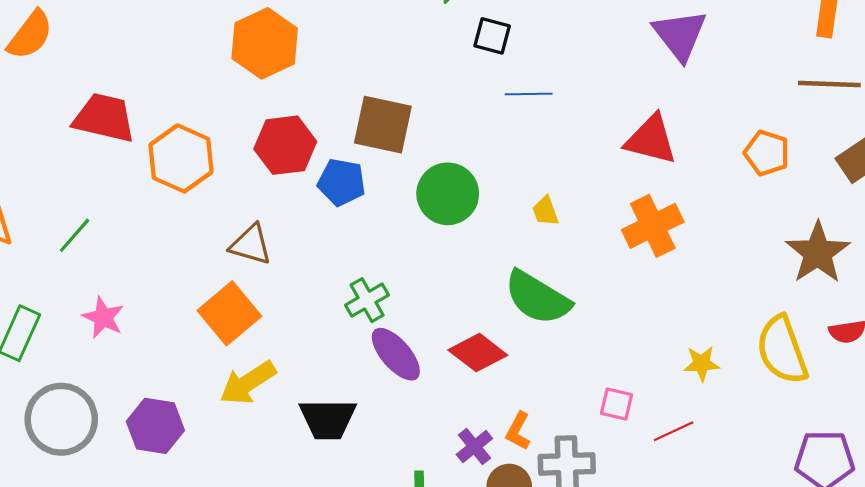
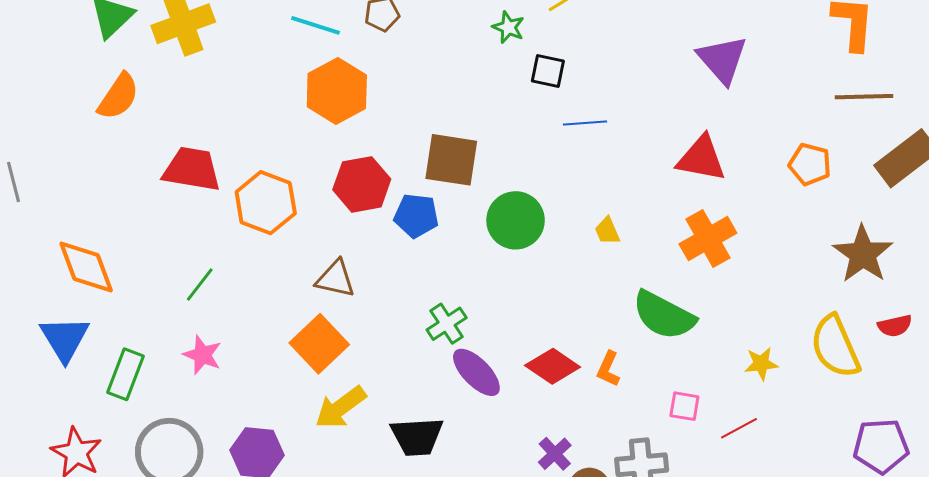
green line: (75, 235) -> (200, 285), moved
green semicircle: (537, 298) -> (664, 315), moved
orange L-shape: (518, 431) -> (608, 369), moved

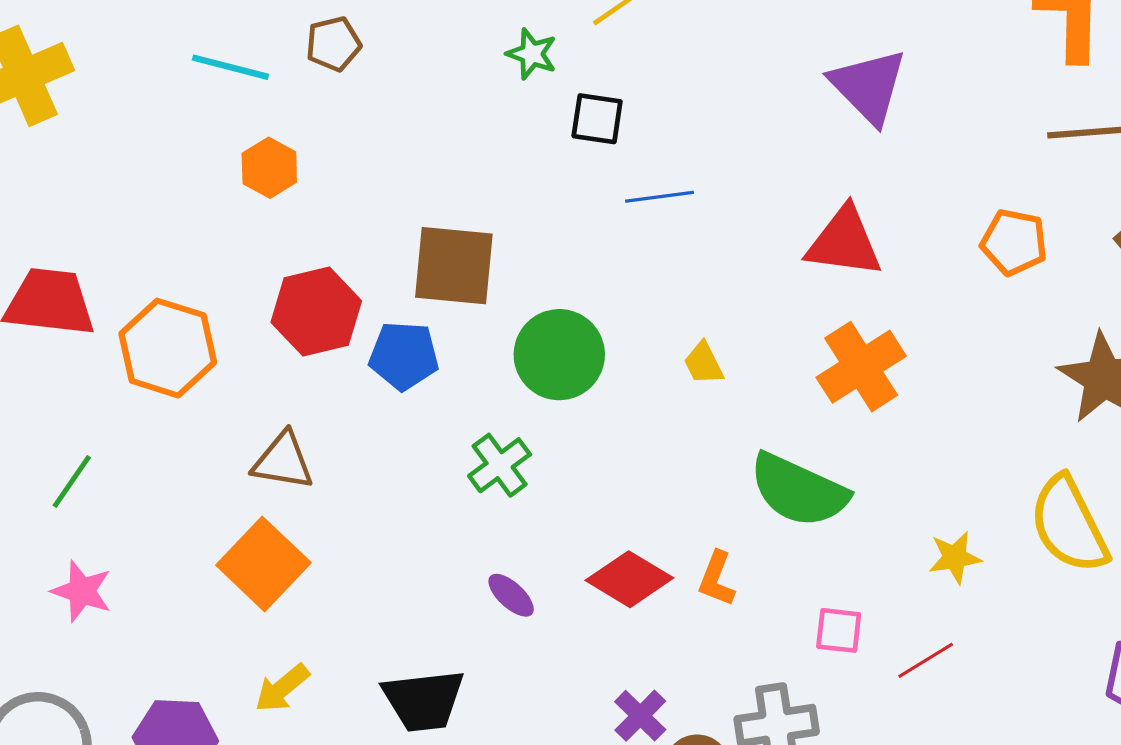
orange hexagon: (337, 91) -> (269, 168), size x0.6
green cross: (447, 324) -> (500, 465), moved
purple ellipse: (476, 372) -> (511, 595), size x0.6
yellow arrow: (341, 407) -> (282, 688), moved, size x0.7

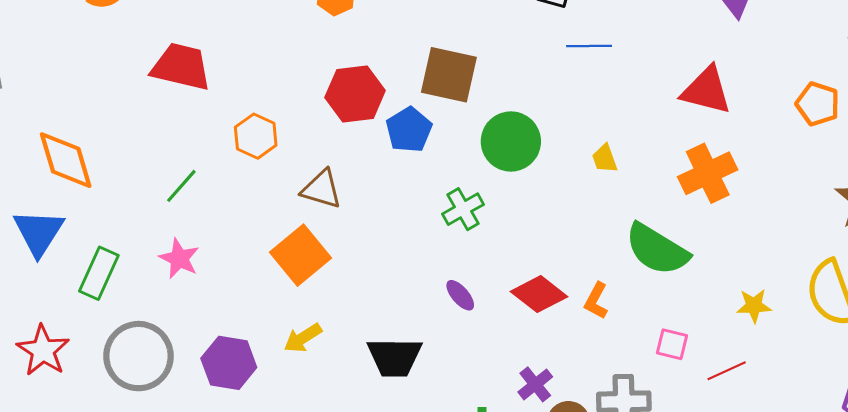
orange hexagon: (168, 348) -> (256, 136), moved, size x0.7
blue pentagon: (404, 356) -> (409, 130), turned 30

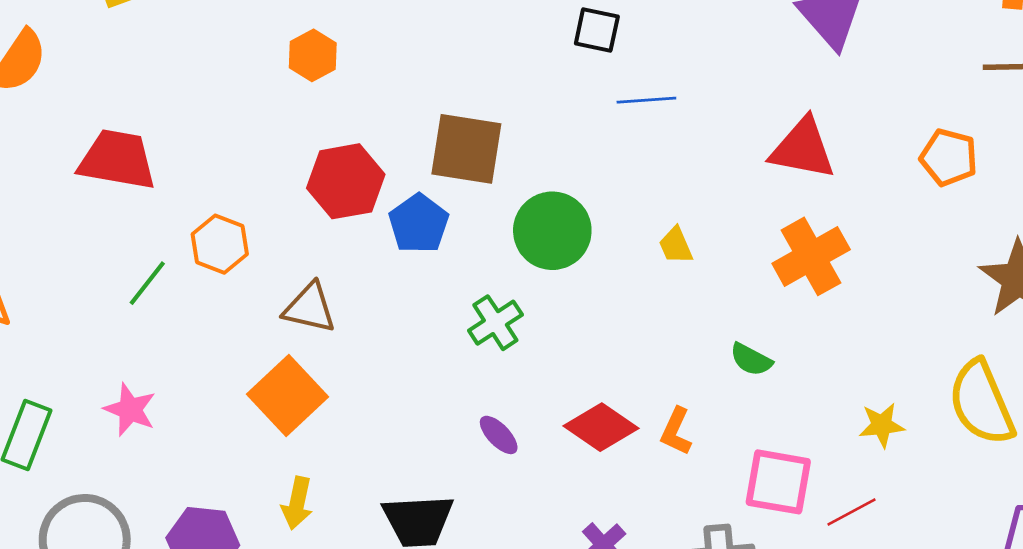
green line: (181, 186) -> (147, 283), moved
green semicircle: (657, 249) -> (751, 360), size x0.5
yellow arrow: (303, 338) -> (297, 503), turned -42
pink square: (672, 344) -> (778, 482), size x1.6

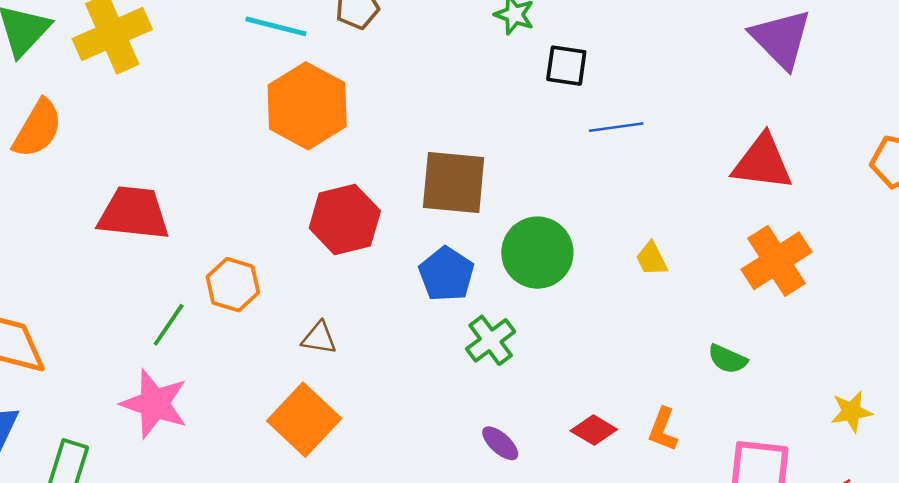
orange hexagon: (313, 55) -> (307, 106), size x1.8
blue pentagon: (419, 224) -> (446, 274), moved
brown triangle: (310, 308) -> (319, 338), size x0.7
pink star: (130, 410) -> (154, 404), moved, size x1.4
red diamond: (601, 427) -> (594, 430), size x0.7

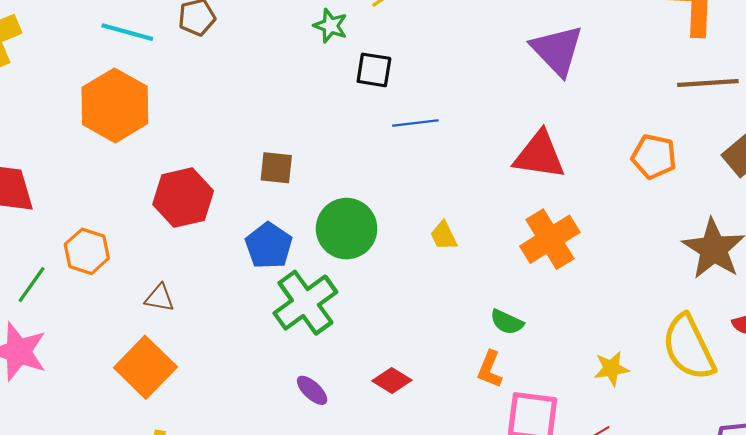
orange hexagon: (307, 106) -> (115, 105), moved
brown square: (454, 183) -> (276, 168), size x0.6
green cross: (491, 340) -> (305, 303), size x1.5
orange L-shape: (663, 429) -> (490, 369), moved

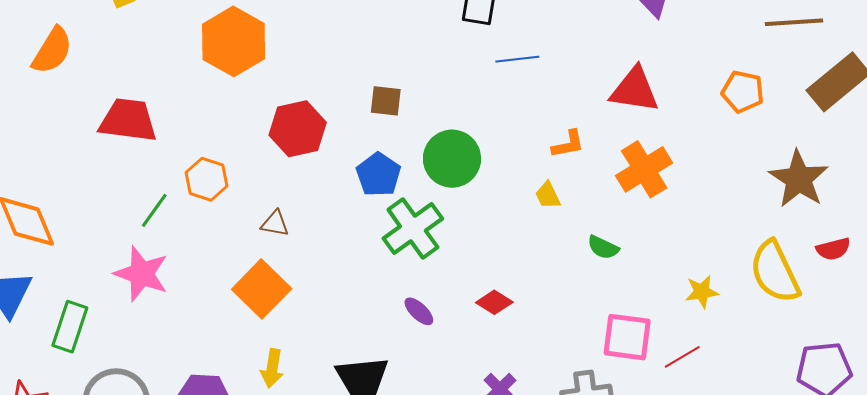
yellow trapezoid: (444, 236) -> (548, 195), moved
orange L-shape: (490, 369) -> (568, 144), moved, turned -123

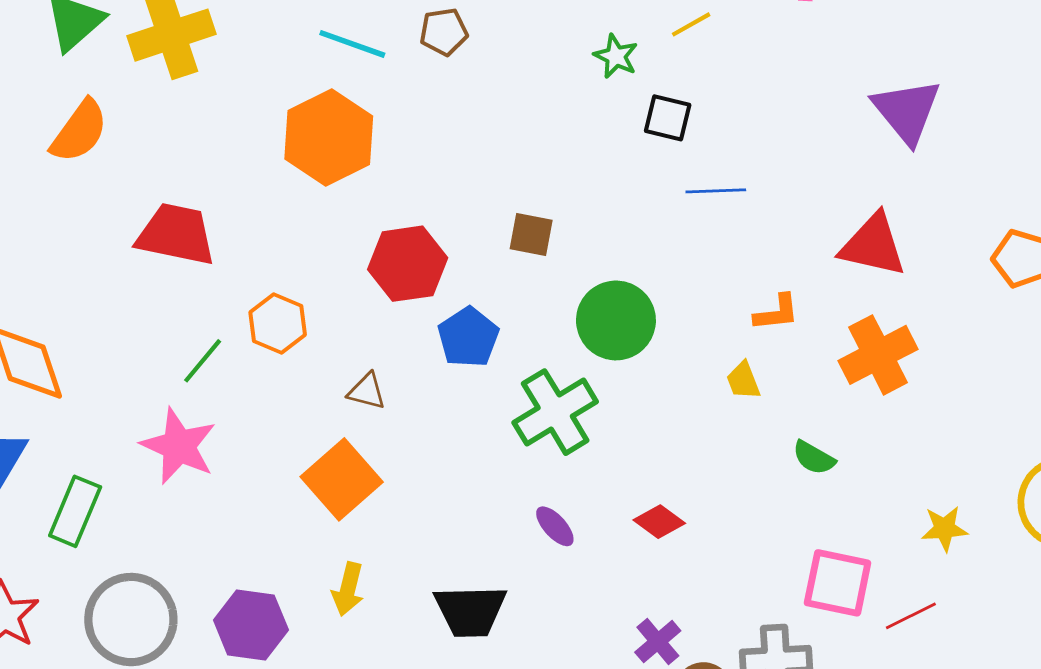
blue pentagon: (378, 174) -> (468, 337), moved

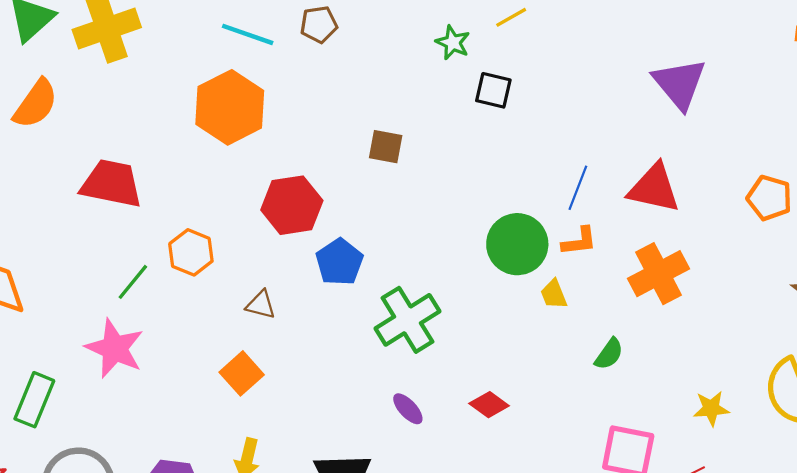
blue line: (716, 191) -> (578, 188), moved, turned -66
brown square: (531, 235) -> (386, 147), moved
green circle: (616, 320) -> (517, 244), moved
green semicircle: (814, 458) -> (609, 354), turned -84
orange square: (342, 479) -> (242, 373), size x0.7

